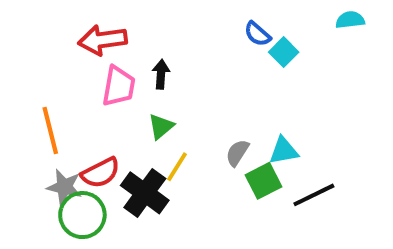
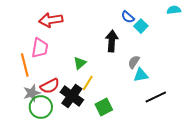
black arrow: (161, 74) -> (112, 41), moved, size x1.5
pink trapezoid: (119, 86) -> (40, 48), moved
gray semicircle: (237, 153) -> (134, 62), moved
green square: (264, 181) -> (104, 107), moved
gray star: (64, 187) -> (32, 93), turned -30

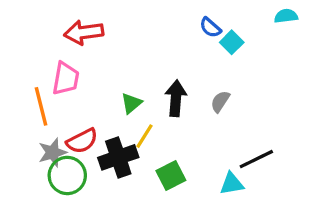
black arrow: (112, 41) -> (176, 98), moved
cyan triangle: (141, 75) -> (232, 184), moved
black cross: (72, 96) -> (118, 157), turned 35

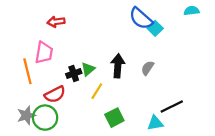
blue semicircle: (210, 28) -> (141, 18), size x1.6
red arrow: (84, 32) -> (56, 22), size x0.7
gray star: (52, 152) -> (26, 115), moved
black cross: (118, 157) -> (74, 74), moved, size x0.6

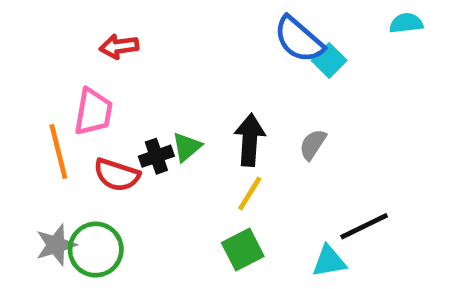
yellow line: (97, 91) -> (250, 194), moved
red semicircle: (55, 94) -> (117, 175), moved, turned 45

